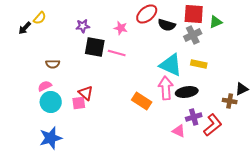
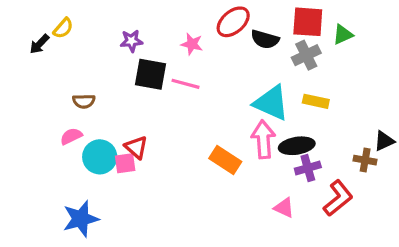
cyan circle: (51, 102) -> (100, 157), moved
purple cross: (194, 117) -> (308, 168), moved

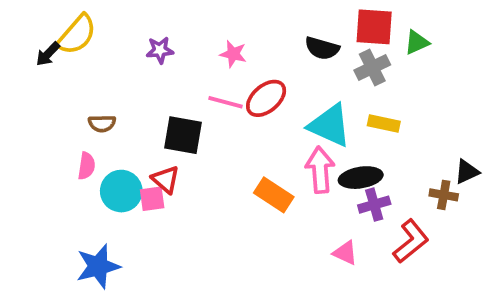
red ellipse: (233, 22) -> (266, 98), moved
yellow semicircle: (63, 28) -> (77, 35), size x1.6
black square: (151, 74) -> (183, 135), moved
pink semicircle: (71, 136) -> (86, 166), turned 125

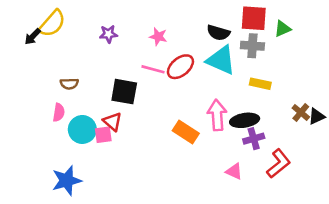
gray cross: (372, 67) -> (252, 46), turned 30
cyan triangle: (330, 125) -> (221, 60), moved
brown cross: (444, 195) -> (301, 112), moved, turned 30

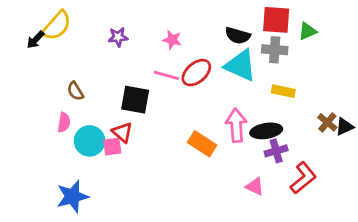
brown semicircle: (69, 84) -> (75, 91), turned 60

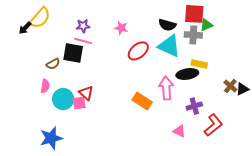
green triangle: (307, 31) -> (206, 25), moved
pink line: (166, 75) -> (83, 41), moved
brown semicircle: (75, 91) -> (53, 64), turned -88
black square: (135, 100) -> (73, 53), moved
black ellipse: (266, 131) -> (187, 74), moved

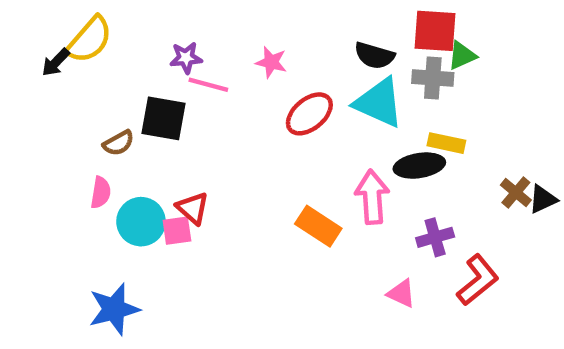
pink line: (83, 41) -> (208, 85), moved

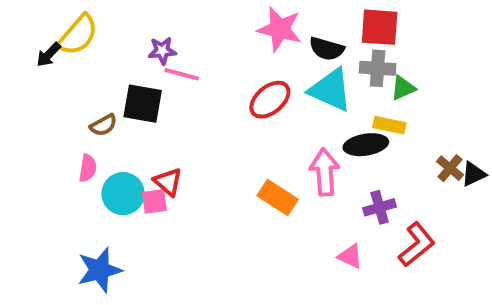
green triangle: (462, 56) -> (403, 88), moved
pink star: (271, 62) -> (280, 29), moved, size x1.6

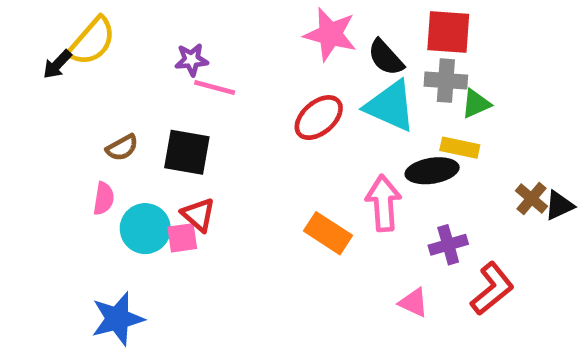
black semicircle: (327, 49) -> (386, 57), turned 32
black square: (143, 104) -> (187, 152), moved

